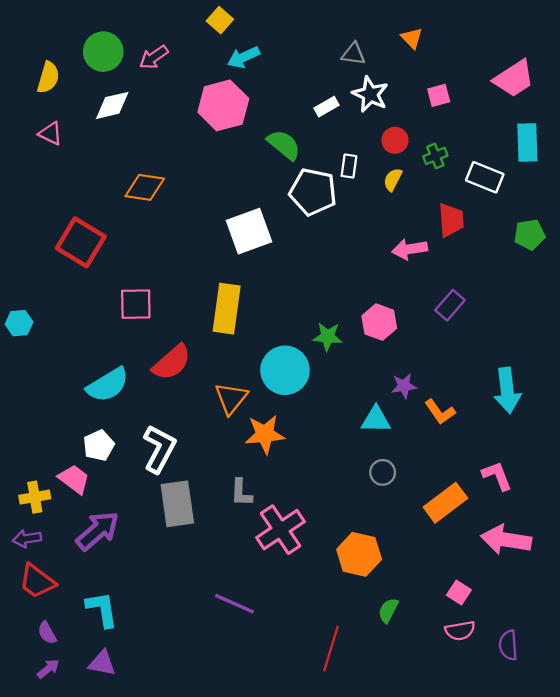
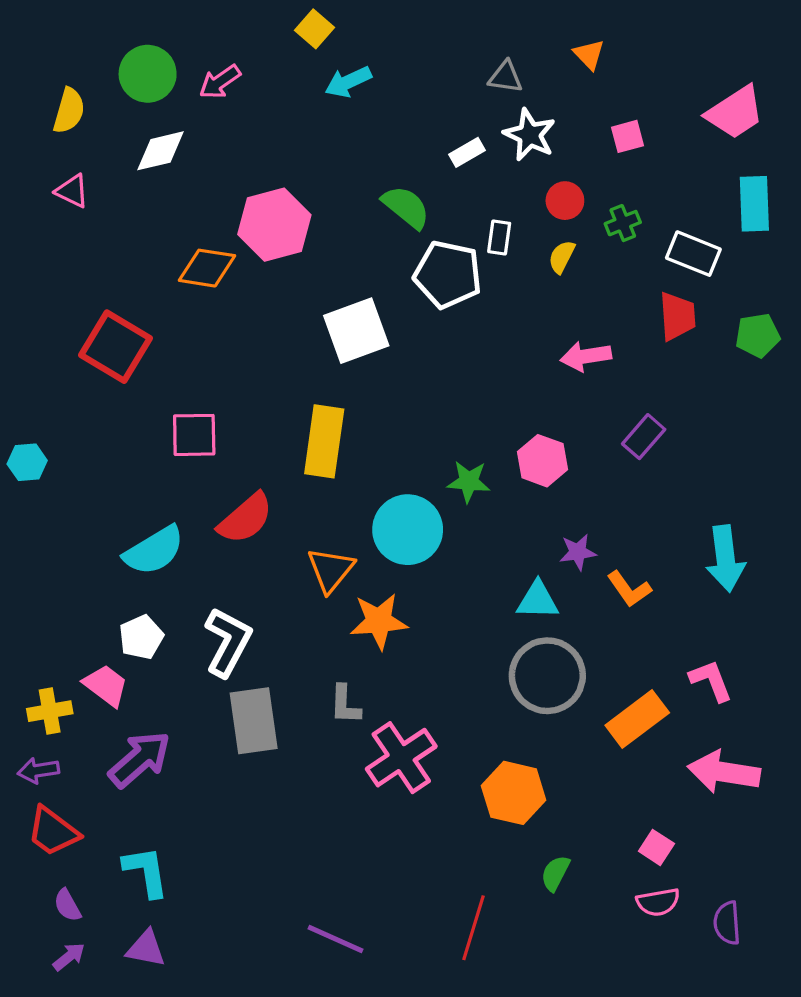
pink hexagon: (223, 105) -> (274, 225), moved
red trapezoid: (451, 220) -> (677, 316), moved
gray circle: (383, 472) -> (547, 676), size x2.0
purple line: (234, 604) -> (335, 939), moved

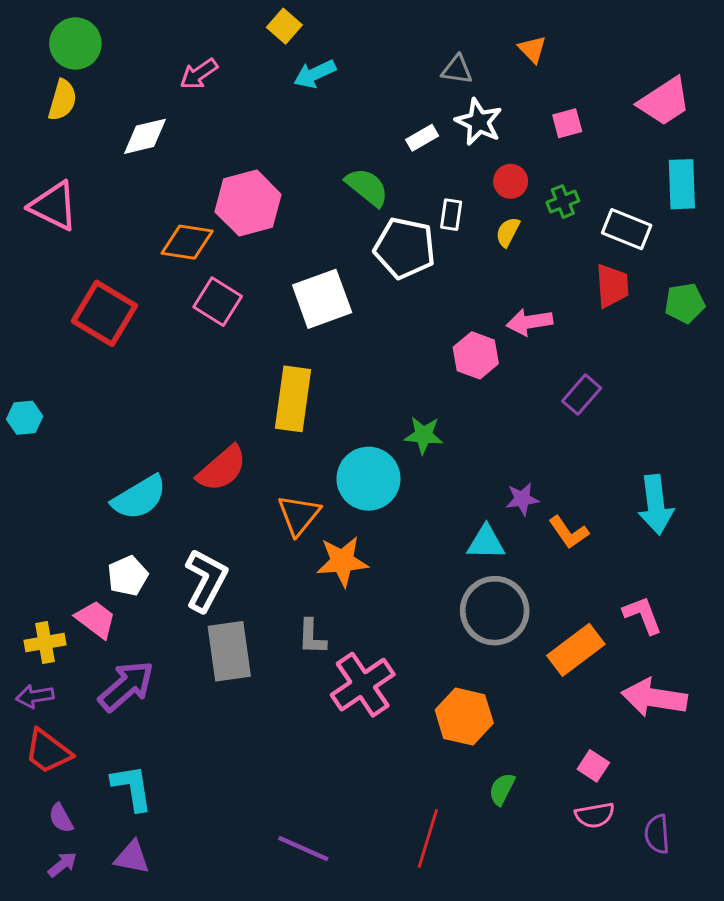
green circle: (148, 74) -> (75, 43), moved
pink triangle: (72, 191) -> (54, 206), moved, size x1.6
pink square: (194, 435) -> (218, 302), moved, turned 33
pink hexagon: (542, 461) -> (476, 355), moved

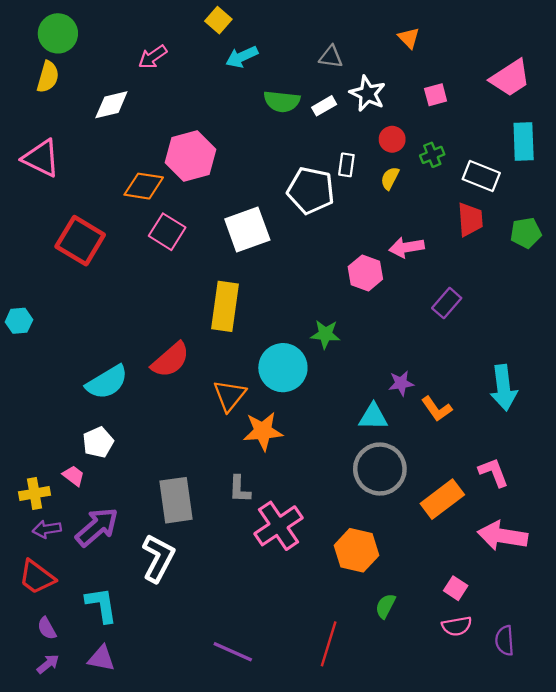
gray triangle: (457, 70) -> (331, 57), moved
green semicircle: (367, 187) -> (282, 101), moved, turned 147
white L-shape: (206, 580) -> (158, 558), moved
pink trapezoid: (96, 619) -> (74, 476), size x0.7
purple arrow: (35, 696) -> (47, 529), moved

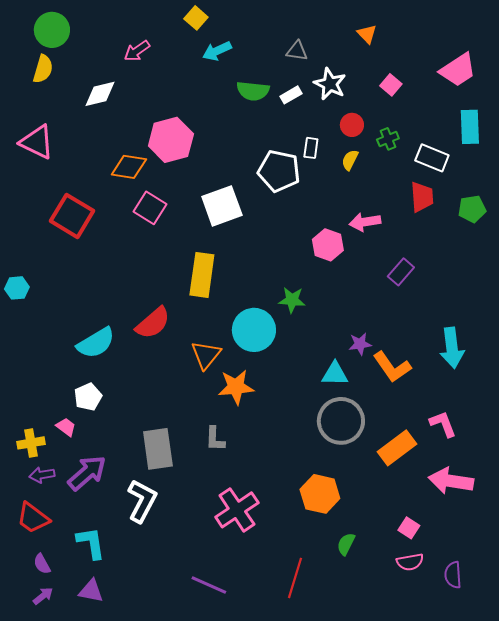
pink square: (436, 95) -> (391, 85), turned -35
orange L-shape: (437, 409) -> (392, 367), size x1.4
pink cross: (279, 526) -> (237, 510), moved

